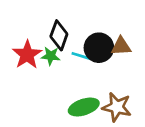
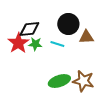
black diamond: (59, 35) -> (29, 29), moved, turned 65
black circle: (99, 48) -> (68, 24), moved

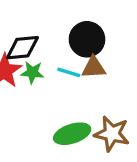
brown triangle: (86, 37) -> (94, 67), moved

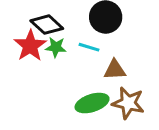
black diamond: (22, 48) -> (47, 25), turned 48
brown triangle: (94, 67) -> (115, 70), moved

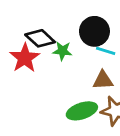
green star: (56, 47) -> (62, 51), moved
cyan line: (89, 47) -> (106, 51), moved

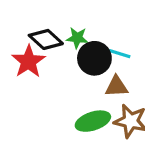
black circle: (94, 31) -> (94, 58), moved
green star: (62, 51) -> (77, 38), moved

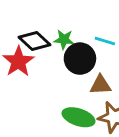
cyan line: (120, 54) -> (105, 41), moved
green ellipse: (93, 121) -> (78, 117), turned 36

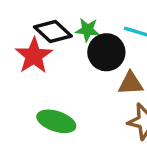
green ellipse: (78, 117) -> (56, 121), moved

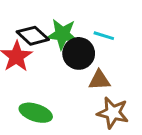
green star: (87, 30) -> (62, 34), size x1.5

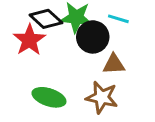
brown star: (113, 113) -> (102, 97), moved

